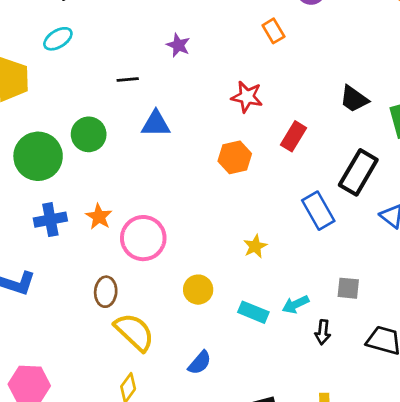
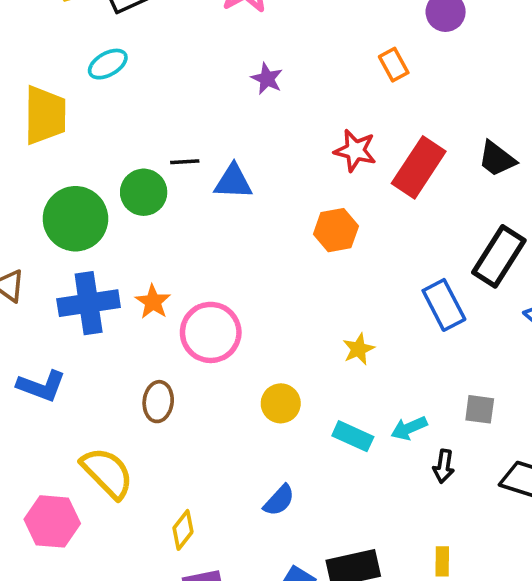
black line: (128, 80) -> (185, 162), moved
red rectangle: (293, 136) -> (419, 167), moved, size x1.5
blue cross: (50, 220) -> (89, 303), size x1.4
yellow semicircle: (134, 332) -> (107, 473), moved

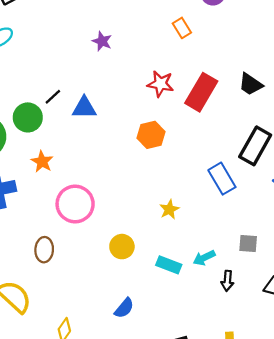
black line: (185, 162) -> (53, 97), turned -36
orange star: (153, 302) -> (42, 162), moved

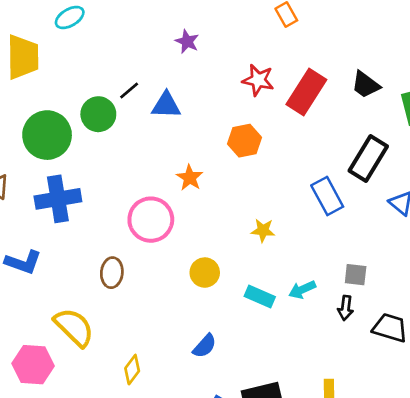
purple star: (102, 41) -> (187, 41), moved
orange star: (42, 162) -> (190, 178), moved
yellow star: (169, 209) -> (263, 230), turned 30
black arrow: (227, 281) -> (346, 308), moved

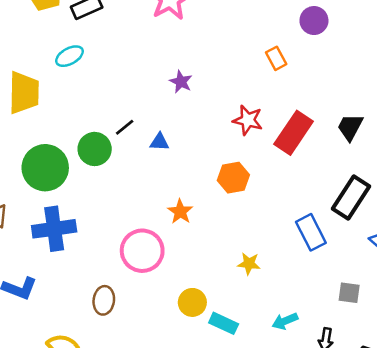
black trapezoid: (366, 85) -> (350, 127), turned 80
blue triangle: (166, 105) -> (159, 142), size x0.7
gray square: (356, 275) -> (349, 293), moved
cyan rectangle: (260, 296) -> (224, 323), moved

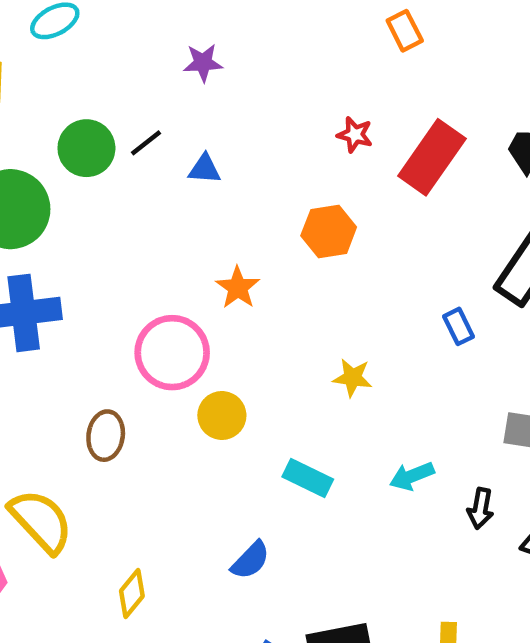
purple star: (181, 82) -> (203, 63), moved, turned -30
red star: (248, 120) -> (355, 135), size x0.7
green circle: (95, 149) -> (86, 148), moved
blue rectangle: (311, 232) -> (458, 326), size x0.6
yellow circle: (192, 302) -> (222, 415), moved

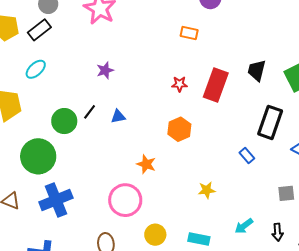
orange rectangle: (405, 31) -> (189, 33), turned -36
yellow circle: (222, 415) -> (155, 235), moved

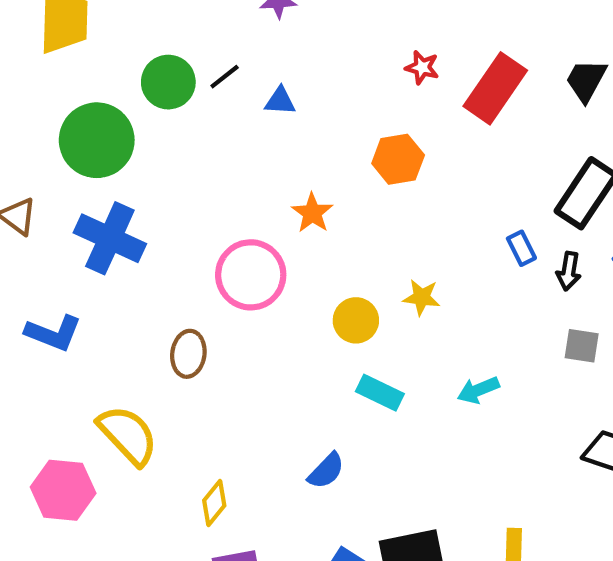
blue cross: (56, 200) -> (110, 238), turned 32
black arrow: (278, 232) -> (569, 271), moved
yellow circle: (155, 235) -> (356, 320), moved

